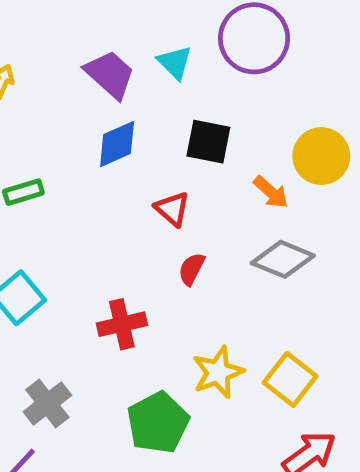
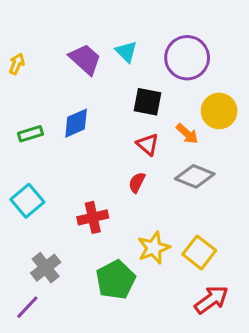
purple circle: (254, 38) -> (187, 58), moved
blue diamond: (117, 144) -> (76, 123), moved
red triangle: (172, 209) -> (148, 144), moved

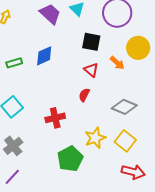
gray diamond: (195, 176) -> (124, 107), moved
gray cross: (46, 268) -> (13, 146), moved
red arrow: (211, 300) -> (133, 172), turned 50

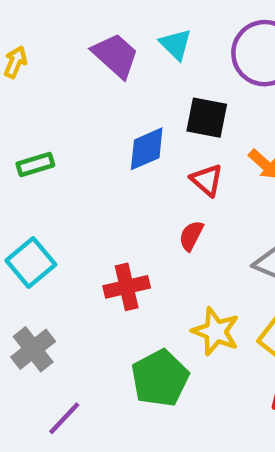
blue diamond: (44, 56) -> (147, 149), moved
yellow star: (95, 138) -> (216, 331), turned -30
purple line: (12, 177) -> (64, 418), moved

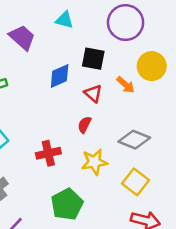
cyan triangle: (176, 44) -> (65, 20), moved, turned -30
purple trapezoid: (115, 55) -> (22, 37), moved
yellow star: (216, 331) -> (94, 162), moved, turned -30

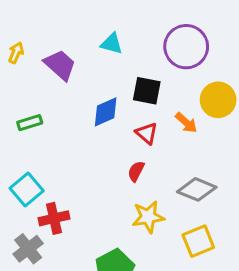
red cross: (48, 153) -> (54, 218), moved
yellow square: (136, 182) -> (198, 241), turned 30

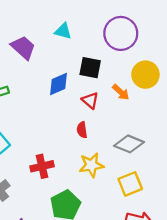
red semicircle: (136, 171) -> (82, 130), turned -35
red cross: (54, 218) -> (42, 166), moved

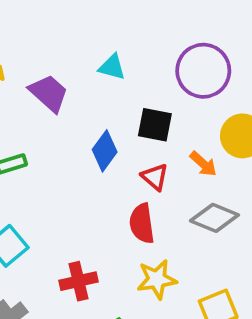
blue diamond: (58, 84) -> (105, 151), turned -30
red semicircle: (82, 130) -> (142, 223), size x1.5
gray diamond: (129, 144) -> (214, 218), moved

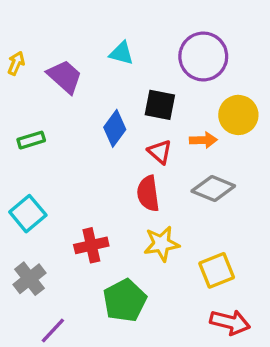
orange arrow: (203, 164) -> (203, 140), turned -44

